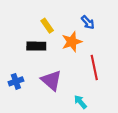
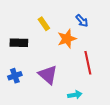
black rectangle: (36, 46) -> (19, 43), moved
cyan arrow: (80, 102) -> (75, 95), turned 120

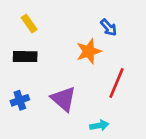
yellow rectangle: (44, 24) -> (29, 23), moved
red line: (88, 63) -> (117, 83), turned 35

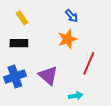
blue arrow: (109, 27) -> (72, 16), moved
blue cross: (20, 100) -> (15, 77), size x1.5

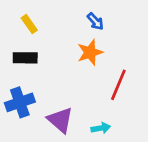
purple triangle: (48, 75) -> (60, 120), moved

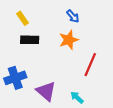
black rectangle: (25, 58) -> (30, 40), moved
cyan arrow: (101, 128) -> (77, 97), turned -128

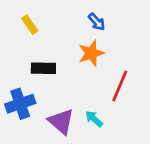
black rectangle: (30, 40) -> (43, 68), moved
cyan arrow: (77, 97) -> (94, 119), moved

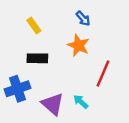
yellow rectangle: (30, 25) -> (34, 25), moved
orange star: (91, 53) -> (78, 45), turned -30

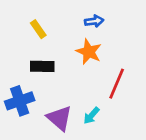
blue arrow: (83, 18) -> (94, 21), turned -56
cyan arrow: (81, 102) -> (91, 115), turned -91

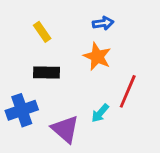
cyan arrow: (91, 115) -> (100, 113), moved

